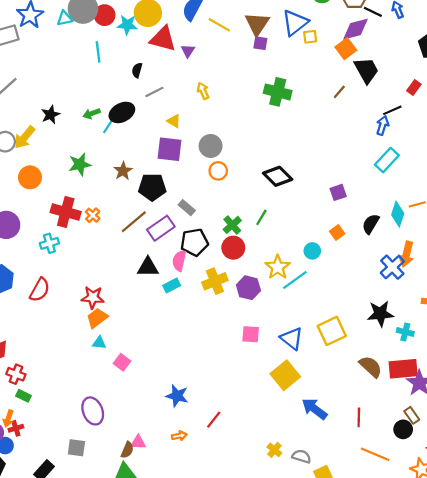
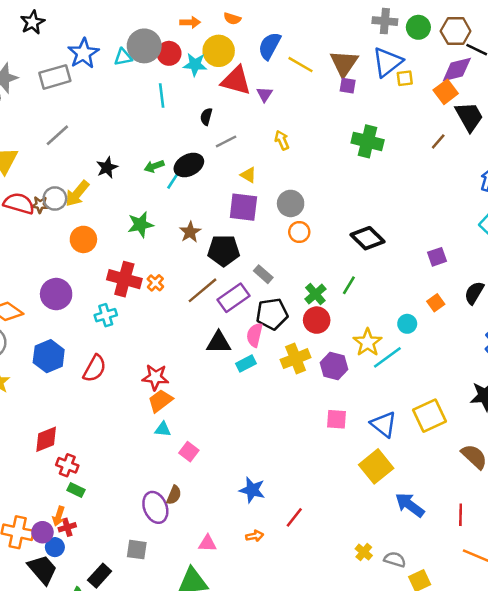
brown semicircle: (127, 450) -> (174, 495), moved

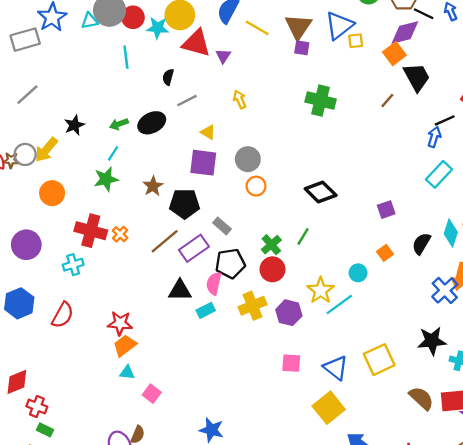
cyan line: (173, 181) -> (113, 153), moved

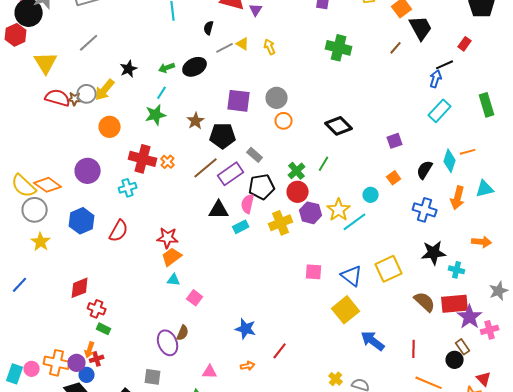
yellow triangle: (208, 132) -> (243, 44), moved
blue cross: (445, 290) -> (425, 210), moved, turned -30
purple hexagon: (289, 313) -> (311, 213), moved

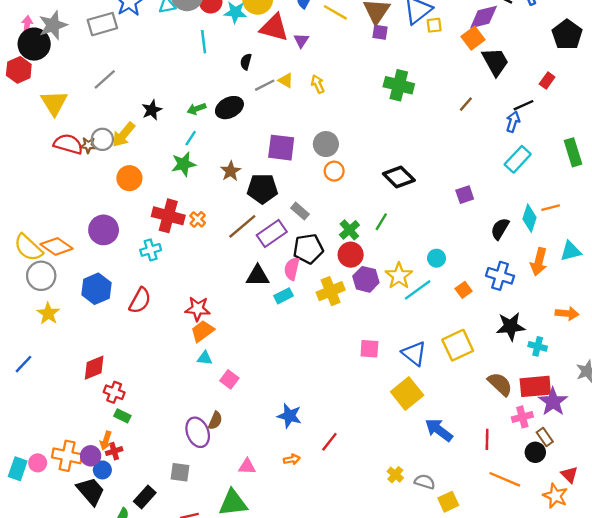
brown line: (396, 48) -> (466, 104), moved
orange square: (394, 178) -> (464, 290), moved
pink cross: (490, 330) -> (522, 417), moved

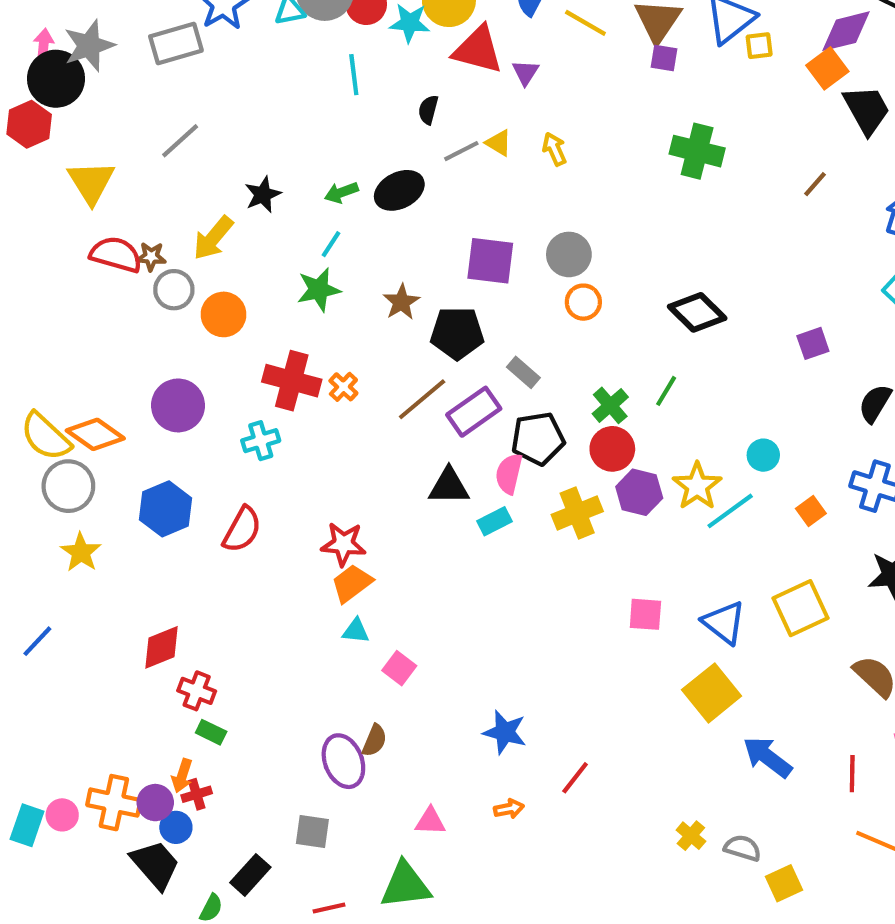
gray circle: (102, 139) -> (174, 290), moved

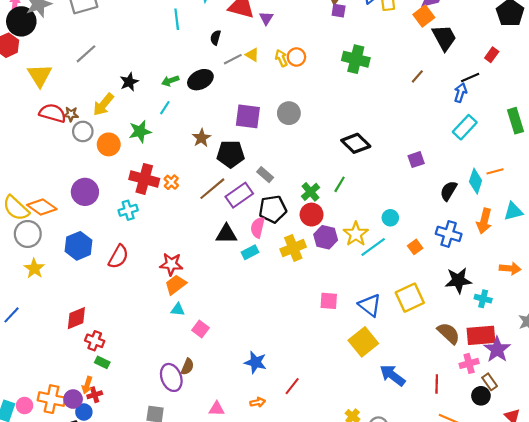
green star: (319, 290) -> (140, 131), moved
orange circle: (583, 302) -> (296, 57), moved

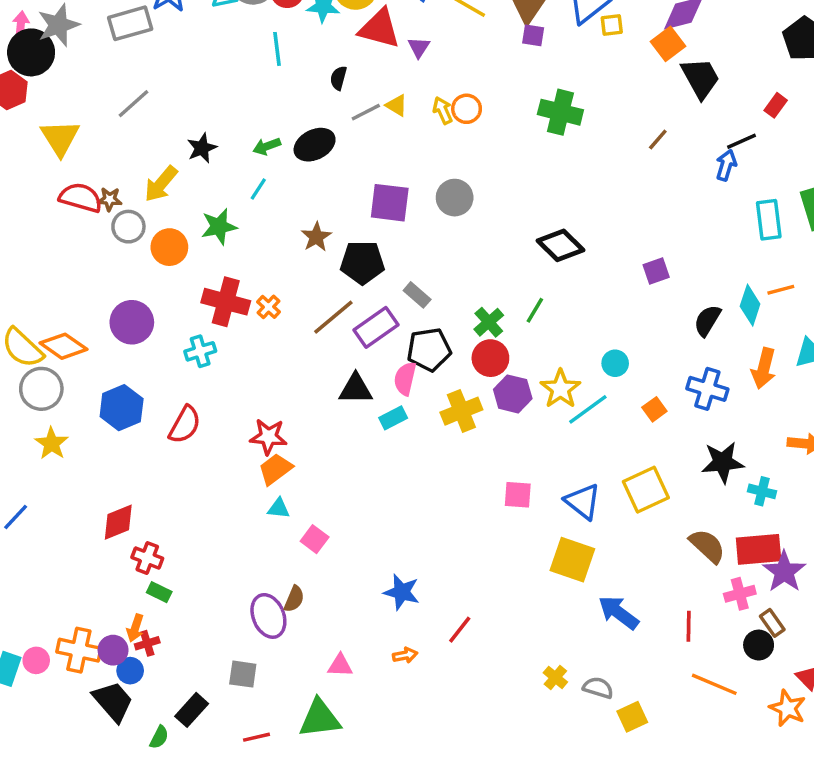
cyan rectangle: (465, 127) -> (769, 220), moved, turned -50
yellow square: (363, 342) -> (572, 560), turned -32

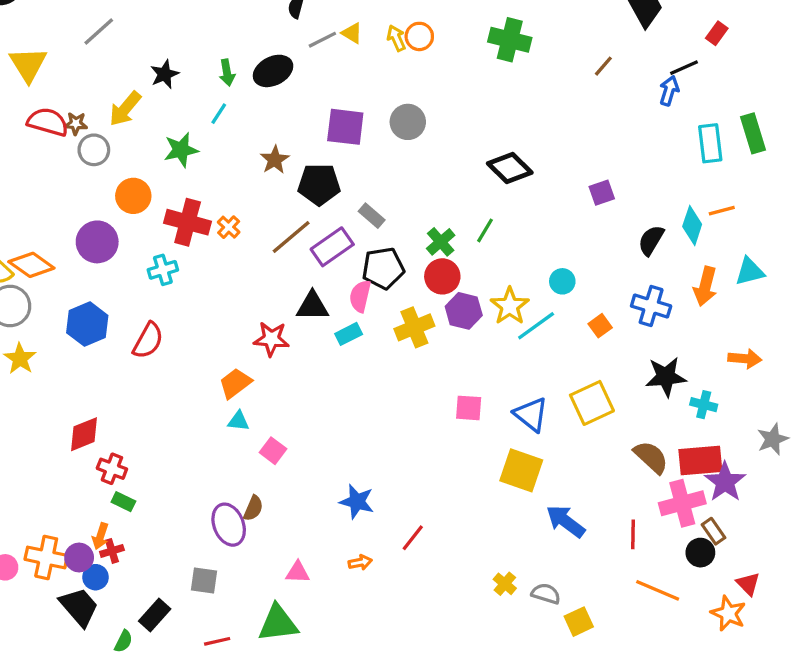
green arrow: (267, 146) -> (227, 73), turned -80
orange circle: (169, 247) -> (133, 196), moved
red star: (268, 437) -> (271, 339), moved
pink cross: (740, 594) -> (682, 503), size x1.5

